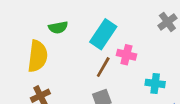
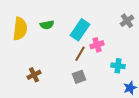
pink cross: (126, 55) -> (97, 45), turned -32
yellow semicircle: (38, 56) -> (20, 29), moved

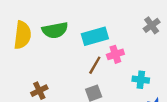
green semicircle: (47, 25) -> (55, 30), size x1.5
cyan rectangle: (80, 30) -> (95, 36), turned 40

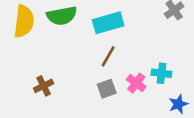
pink cross: (115, 54) -> (136, 83), moved, turned -35

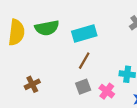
pink cross: (136, 83) -> (107, 91), moved

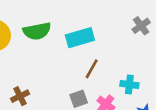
brown line: (84, 61) -> (92, 69), moved

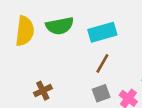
brown line: (92, 69) -> (102, 63), moved

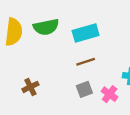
brown line: (102, 63) -> (86, 62), turned 42

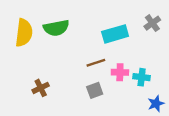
cyan rectangle: (86, 33) -> (115, 34), moved
pink cross: (110, 94) -> (120, 72), moved, turned -35

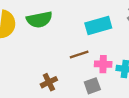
brown cross: (41, 88) -> (49, 82), moved
gray square: (95, 90) -> (92, 86), moved

